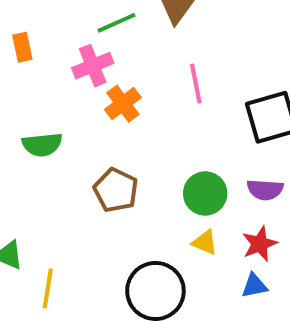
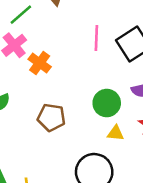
pink line: (196, 84) -> (96, 38), moved, turned 30

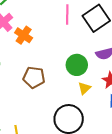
yellow triangle: (115, 133) -> (84, 88), turned -48

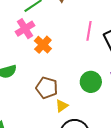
yellow triangle: (84, 88) -> (62, 106), moved

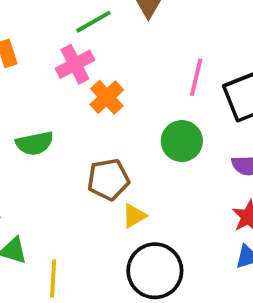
green circle: (91, 82) -> (182, 141), moved
brown pentagon: (47, 88) -> (108, 179), turned -30

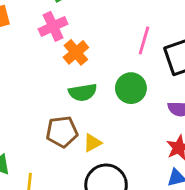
green semicircle: (35, 143) -> (83, 92), moved
brown pentagon: (108, 179) -> (62, 132), moved

